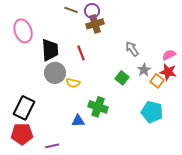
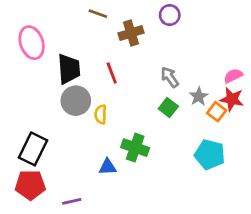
purple circle: (92, 11) -> (170, 15), moved
gray arrow: (132, 49) -> (170, 77), moved
yellow semicircle: (73, 83) -> (101, 114), turned 80

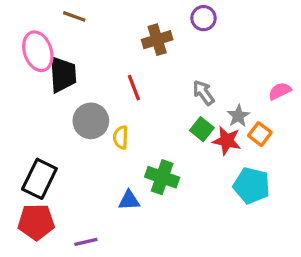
brown line: (98, 14) -> (74, 16), moved
black trapezoid: (69, 69) -> (63, 74), moved
red star: (232, 99) -> (227, 141), moved

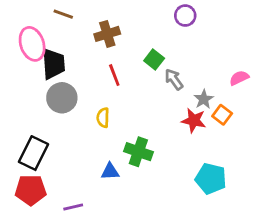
purple circle: (204, 18) -> (185, 16), moved
brown cross: (157, 40) -> (107, 34), moved
gray circle: (91, 121) -> (62, 98), moved
green square: (202, 129) -> (154, 59), moved
cyan pentagon: (252, 185) -> (211, 179), moved

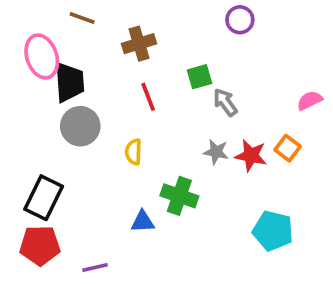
green square: (154, 59) -> (200, 77), turned 36
gray star: (204, 99) -> (216, 152), moved, turned -30

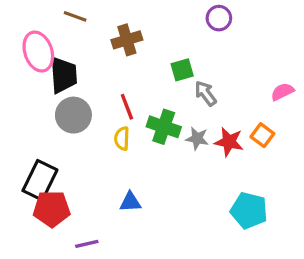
red line: (148, 97) -> (127, 107), moved
green cross: (179, 196) -> (164, 127), moved
red pentagon: (40, 245) -> (52, 209), moved

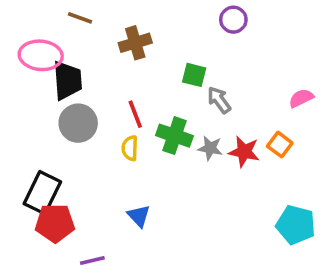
pink ellipse: (38, 52) -> (41, 55), turned -66
green square: (182, 70) -> (194, 75), turned 30
blue triangle: (130, 202) -> (139, 216), turned 50
cyan pentagon: (249, 210) -> (296, 225), moved

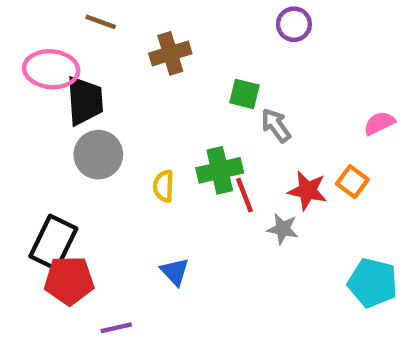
red line: (135, 114) -> (244, 195), moved
green cross: (174, 136) -> (220, 170), turned -32
gray star: (210, 148) -> (283, 229), moved

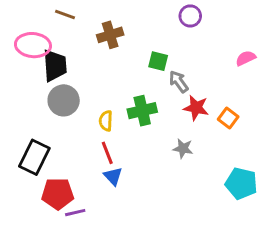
pink semicircle: (379, 123) -> (246, 58), moved
red star: (307, 191) -> (196, 108), moved
red line: (244, 195) -> (107, 153), moved
red pentagon: (69, 281) -> (58, 194), moved

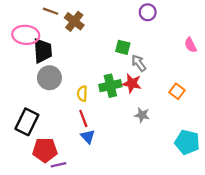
brown cross: (110, 35) -> (74, 21), moved, turned -36
pink semicircle: (246, 58) -> (191, 45), turned -91
red star: (196, 108) -> (132, 83), moved

